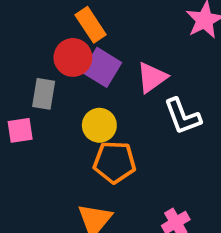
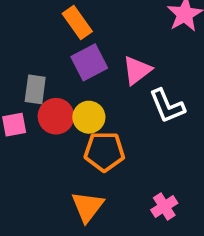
red circle: (73, 57) -> (56, 116), moved
purple square: (102, 67) -> (89, 62), turned 33

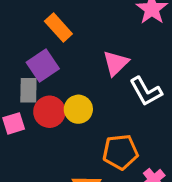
purple square: (89, 62) -> (43, 65), moved
orange pentagon: (104, 151) -> (120, 152), moved

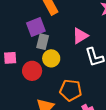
gray rectangle: (28, 90) -> (43, 42), moved
red circle: (49, 112) -> (32, 71), moved

